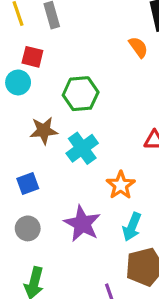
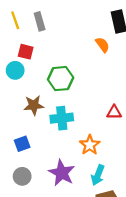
cyan cross: (82, 148) -> (62, 118), turned 30

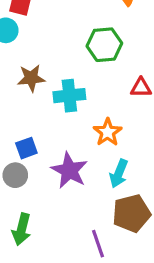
green hexagon: (61, 79) -> (104, 45), moved
blue square: (22, 144) -> (26, 148), moved

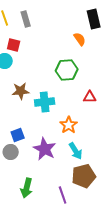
cyan arrow: (119, 174) -> (76, 151), turned -54
green arrow: (22, 229) -> (27, 188), moved

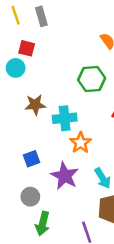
orange star: (69, 125) -> (81, 143), moved
gray circle: (11, 152) -> (30, 197), moved

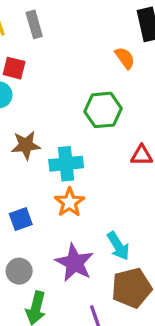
orange star: (81, 143) -> (69, 202), moved
purple star: (65, 176) -> (74, 263), moved

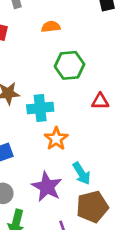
orange semicircle: (125, 58) -> (51, 27), moved, turned -60
orange star: (69, 202) -> (56, 139), moved

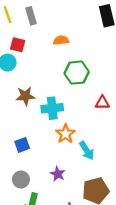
cyan arrow: (82, 173) -> (87, 151), moved
purple star: (47, 187) -> (58, 174), size x0.6

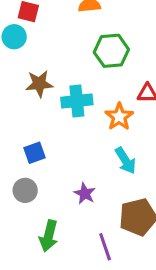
orange star: (66, 134) -> (119, 117), moved
gray circle: (21, 180) -> (25, 190), moved

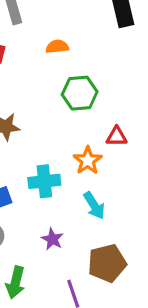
cyan cross: (77, 101) -> (44, 181), moved

